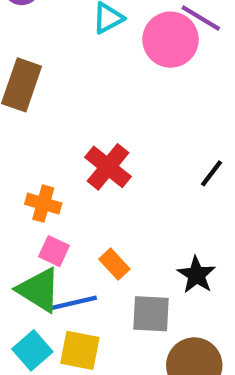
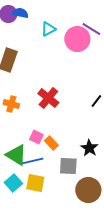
orange cross: (43, 204) -> (11, 104), moved
pink square: (54, 251) -> (36, 137), moved

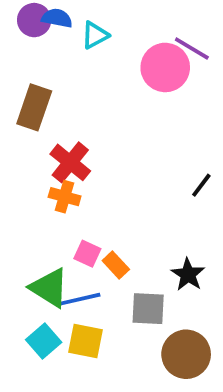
cyan triangle: (48, 29) -> (95, 35), moved
red cross: (48, 98) -> (70, 162), moved
orange cross: (11, 104) -> (65, 197), moved

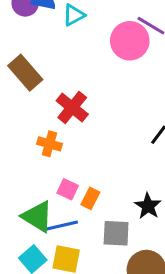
brown rectangle: (34, 107) -> (25, 73), turned -60
red cross: (70, 162) -> (72, 107), moved
orange rectangle: (116, 265) -> (90, 198), turned 70

